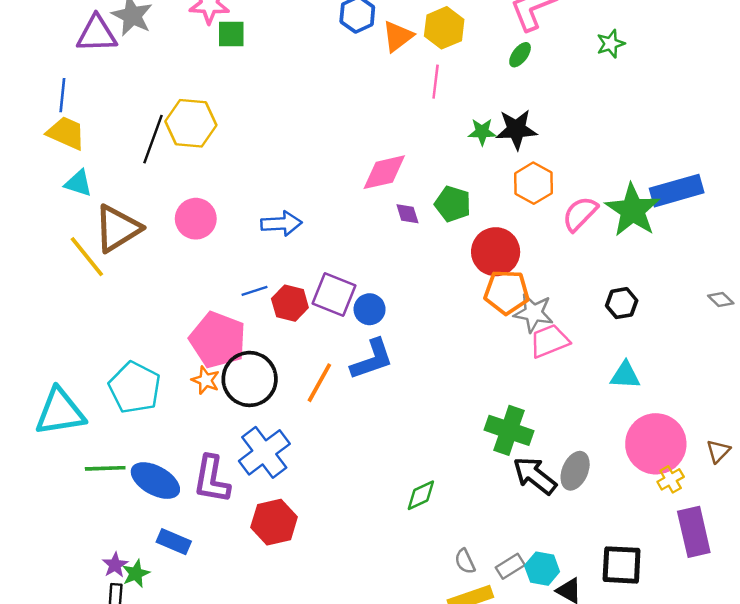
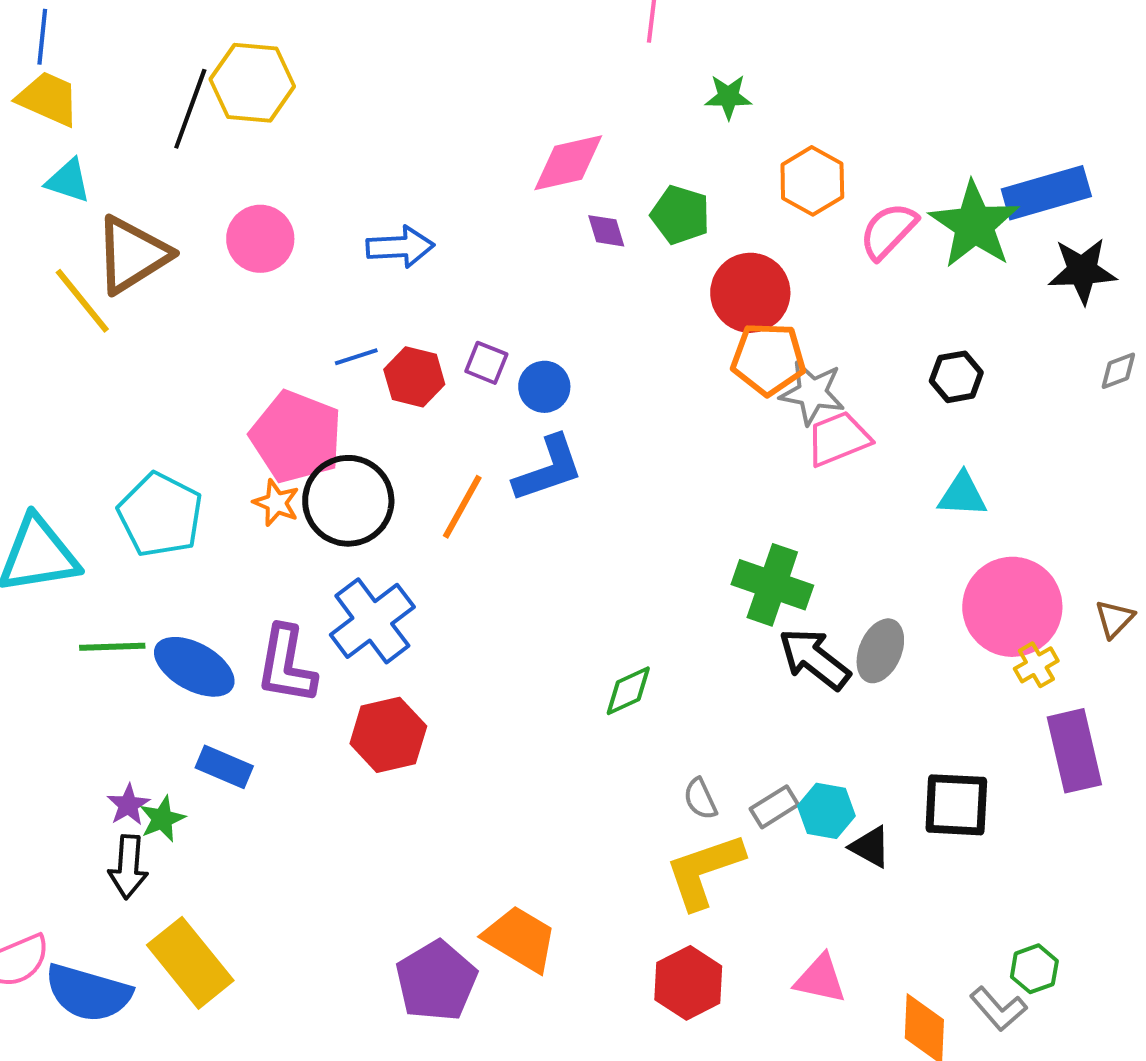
black star: (516, 129) -> (1082, 271), moved
purple square: (334, 295) -> (486, 363), size x0.6
gray diamond: (721, 299) -> (1118, 371), turned -65

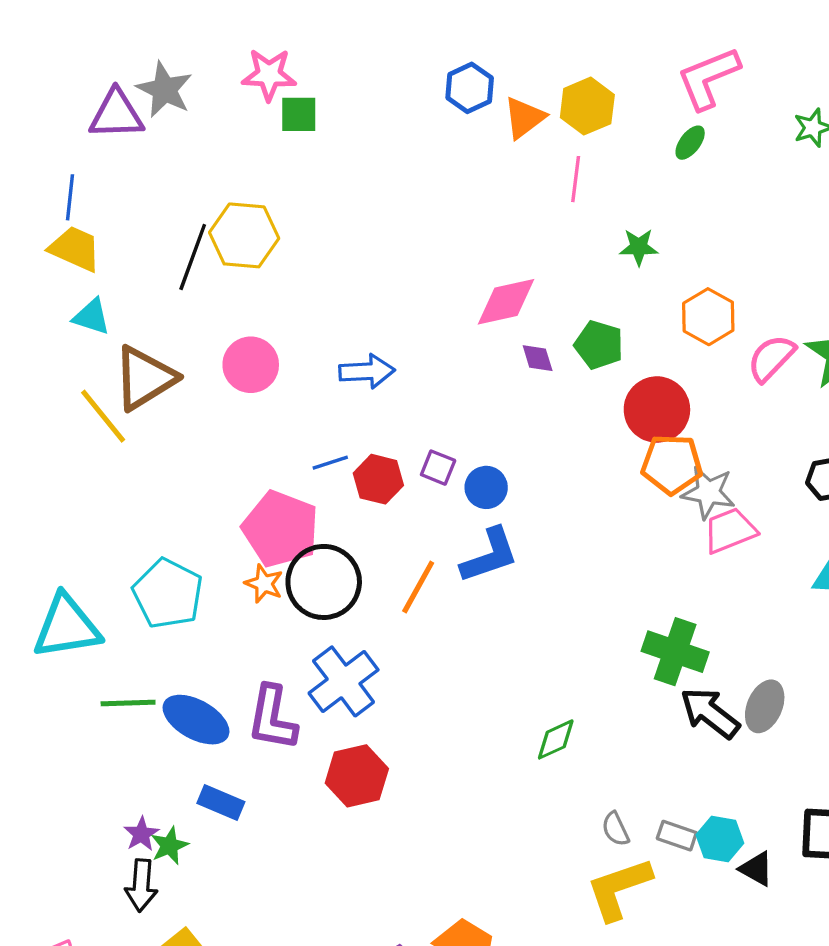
gray rectangle: (774, 807) -> (677, 836), turned 51

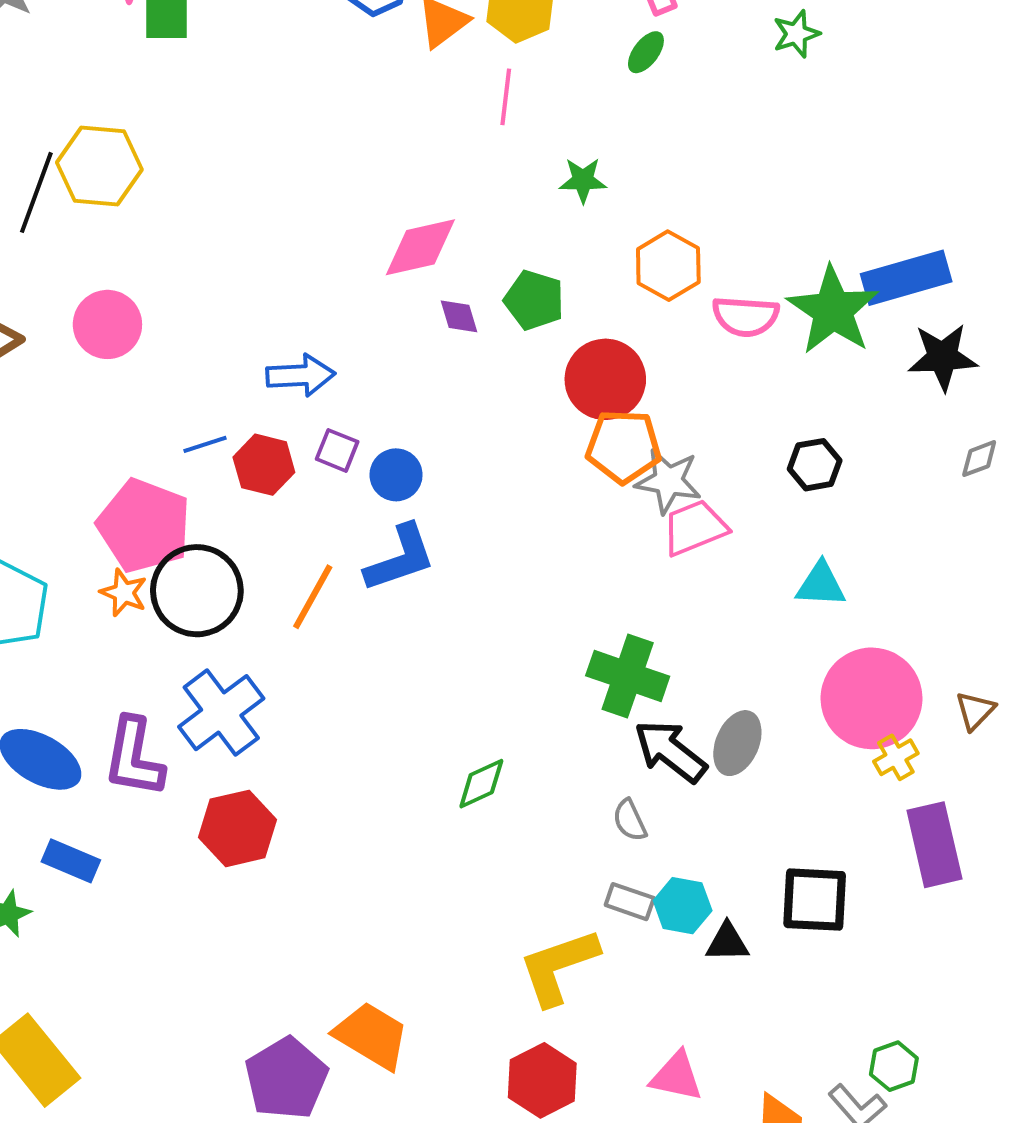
pink semicircle: (771, 358) -> (746, 316), turned -130
blue arrow: (367, 371) -> (301, 375), moved
gray semicircle: (615, 829) -> (630, 820), moved
black triangle: (756, 869) -> (727, 942), turned -30

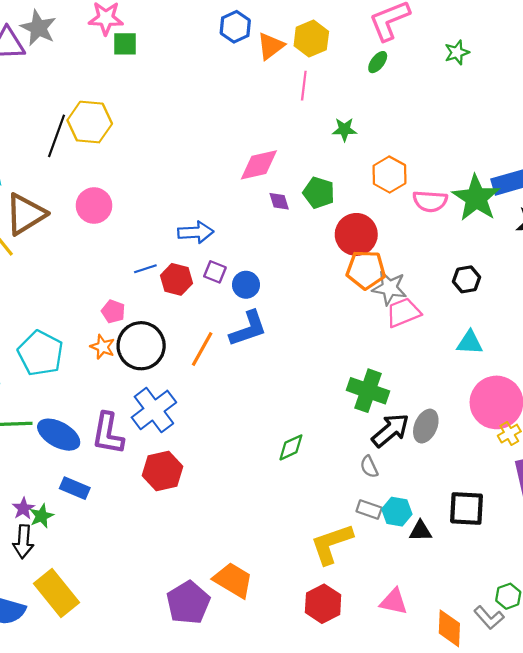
pink pentagon: (144, 526) -> (113, 311), size x0.5
black arrow: (670, 751) -> (390, 430), turned 102

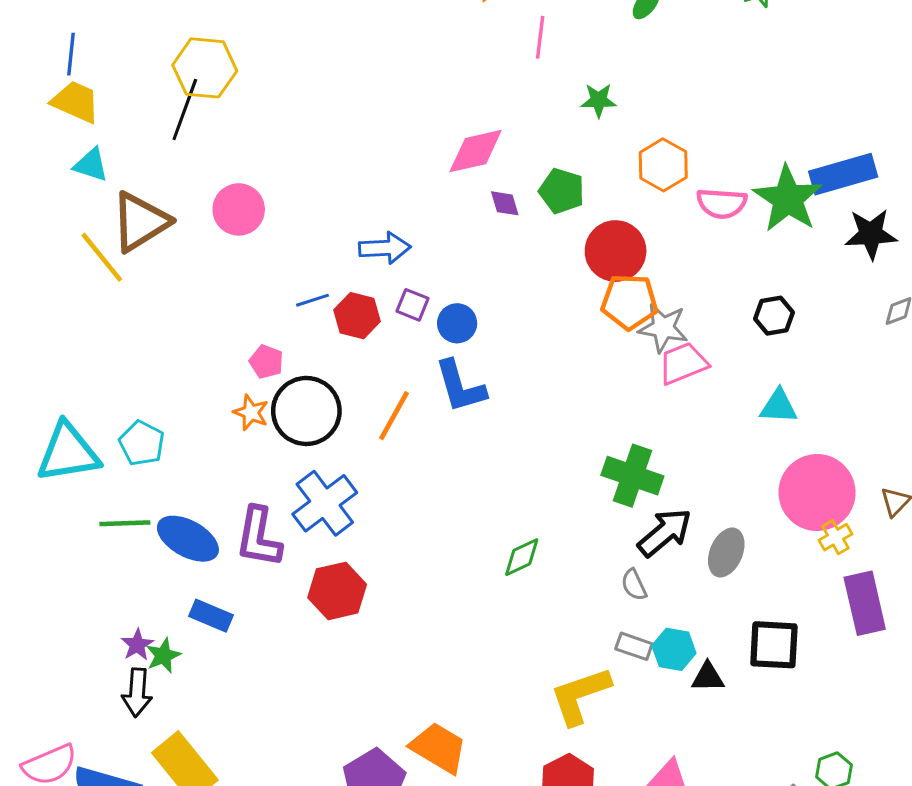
yellow hexagon: (90, 122) -> (205, 68), moved
blue L-shape: (248, 329) -> (460, 386), turned 93
cyan pentagon: (40, 353) -> (142, 443), moved, size x0.7
gray ellipse: (426, 426) -> (726, 552), moved

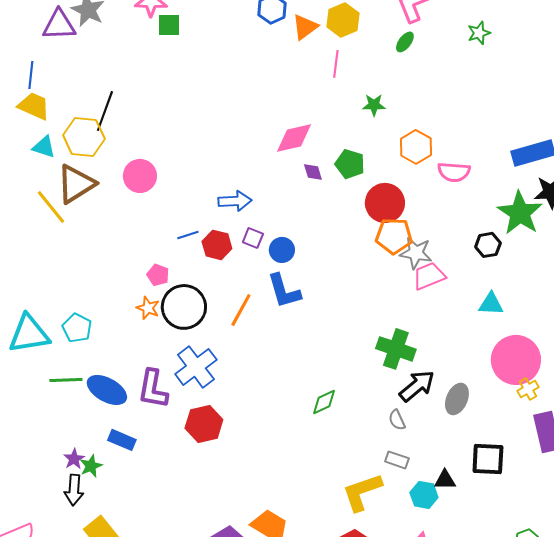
yellow hexagon: (205, 68) -> (84, 137), moved
green star: (788, 199) -> (520, 213), moved
cyan hexagon: (674, 649) -> (424, 495), moved

